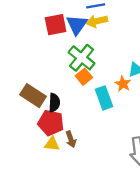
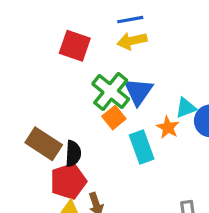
red square: (56, 25) -> (75, 46), turned 30
blue triangle: (77, 25) -> (138, 91), moved
red pentagon: (51, 123) -> (68, 181), turned -30

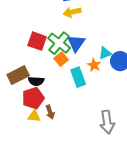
red square: (75, 46) -> (37, 41), moved
brown rectangle: (44, 144) -> (18, 75), turned -60
black semicircle: (73, 154) -> (36, 81), turned 91

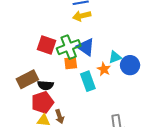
green cross: (59, 43) -> (69, 47), turned 30
blue triangle: (76, 43) -> (86, 47), turned -30
orange square: (61, 59) -> (71, 63), turned 32

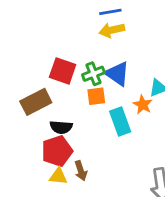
green cross: (69, 47) -> (93, 74), size x0.7
brown rectangle: (27, 79) -> (36, 102), moved

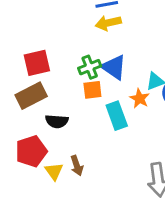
red square: (63, 71) -> (37, 63), moved, turned -32
red pentagon: (57, 151) -> (31, 151), moved
yellow triangle: (58, 176) -> (54, 171), turned 48

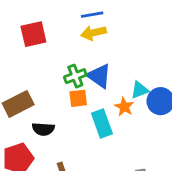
red square: (37, 63) -> (33, 34), moved

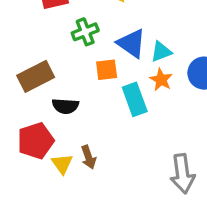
green cross: (75, 76) -> (85, 32), moved
cyan triangle: (140, 90) -> (161, 52), moved

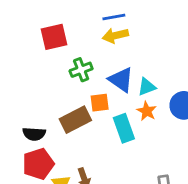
brown rectangle: (36, 76) -> (75, 120), moved
black semicircle: (65, 106) -> (34, 134), moved

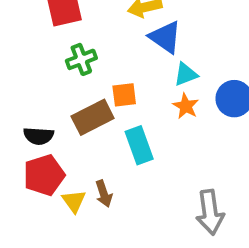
green cross: (81, 70) -> (81, 59), moved
blue triangle: (121, 80) -> (165, 37), moved
cyan rectangle: (124, 128) -> (139, 145), moved

